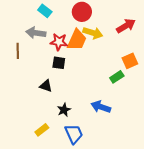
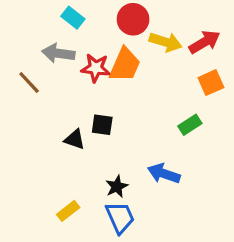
yellow arrow: (93, 33) -> (165, 42), moved
brown line: (18, 51) -> (29, 83), turned -42
orange square: (130, 61) -> (211, 83), moved
black square: (59, 63) -> (102, 125), moved
black star: (64, 110) -> (117, 187), moved

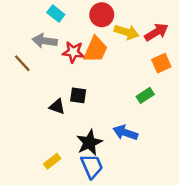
black star: (117, 187) -> (89, 143), size x1.5

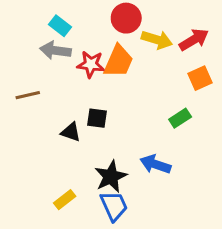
cyan rectangle: (56, 14) -> (60, 26), moved
brown line: (22, 63) -> (28, 95), moved, turned -60

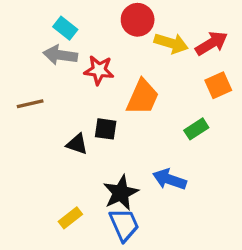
orange trapezoid: (118, 61) -> (143, 97), moved

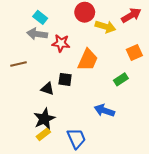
red arrow: (211, 43) -> (131, 15), moved
black star: (121, 193) -> (44, 119), moved

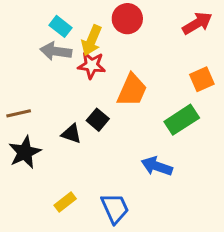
yellow arrow: (105, 27) -> (92, 40), moved, turned 96
brown line: (18, 64) -> (19, 113), moved
black square: (65, 79) -> (98, 120), turned 32
green rectangle: (121, 79) -> (182, 120), size x1.5
black star: (44, 119) -> (25, 152), moved

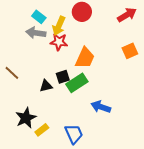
brown line: (19, 113) -> (12, 73), turned 56
black square: (98, 120) -> (63, 77), turned 32
green rectangle: (182, 120) -> (77, 83), moved
black triangle: (71, 134) -> (46, 86), turned -32
black star: (25, 152) -> (26, 118), moved

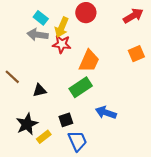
black square: (63, 77) -> (66, 120), moved
black triangle: (46, 86) -> (40, 90), moved

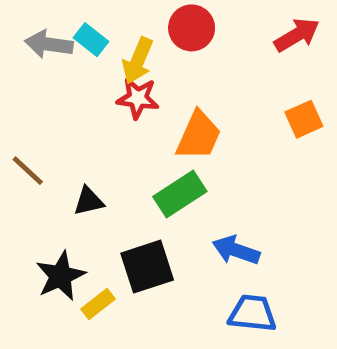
gray arrow: (37, 35) -> (49, 44), moved
black square: (66, 120) -> (147, 267), size x1.6
blue trapezoid: (77, 141) -> (252, 313), moved, turned -60

